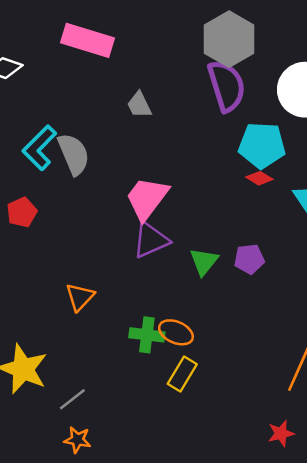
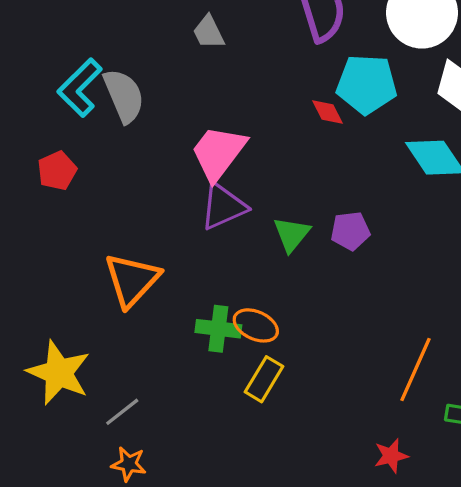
red diamond: (259, 178) -> (327, 112), moved, turned 32
orange triangle: (80, 297) -> (132, 280), size x1.5

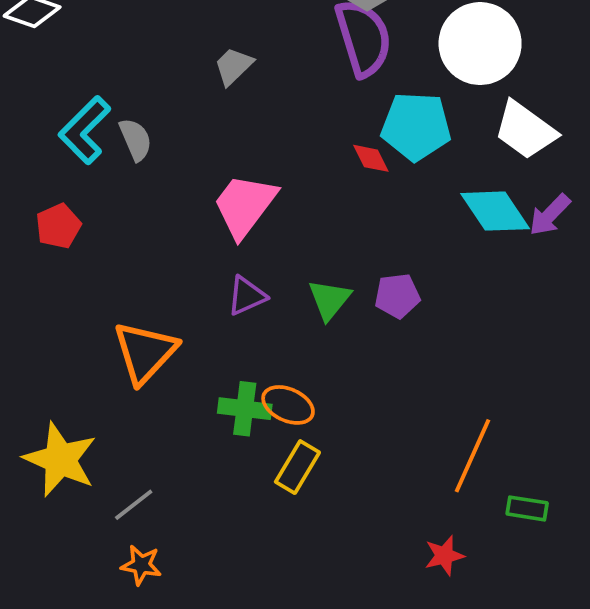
gray trapezoid: (209, 32) -> (233, 66), turned 72
gray semicircle: (124, 96) -> (136, 140), size x0.7
purple triangle: (223, 207) -> (247, 296), moved, size x0.7

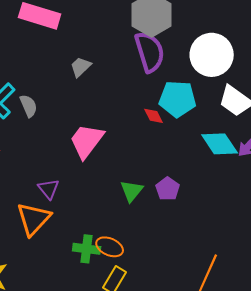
purple triangle: (247, 296) -> (49, 189), moved, turned -45
purple pentagon: (397, 296) -> (168, 189), turned -30

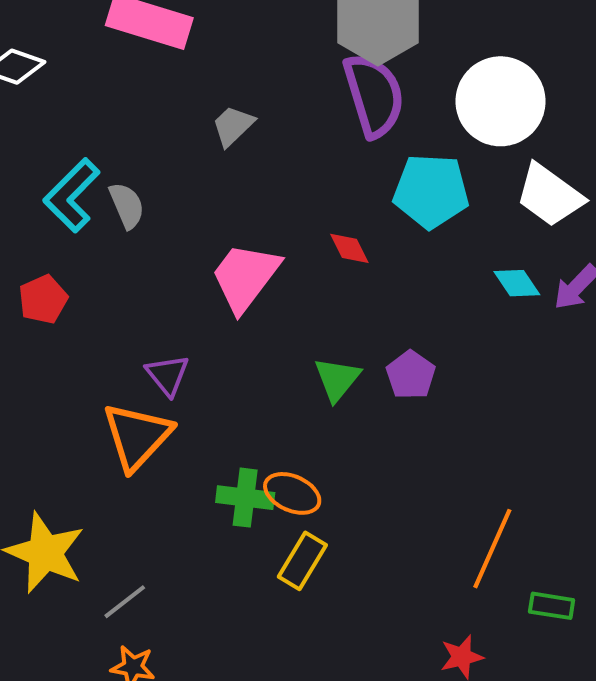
red diamond: (154, 116) -> (349, 248), moved
cyan diamond: (220, 144) -> (517, 283), size x0.6

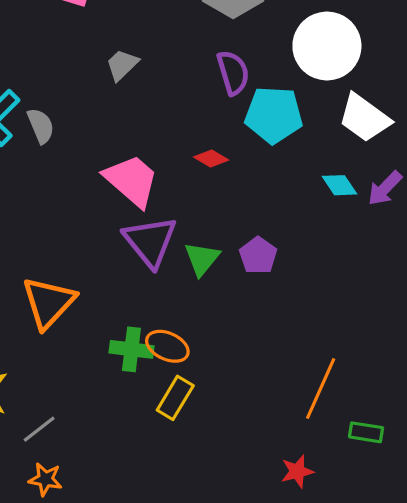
purple semicircle: (374, 95) -> (233, 73), moved, size x0.7
red diamond: (349, 248) -> (211, 159), turned -32
pink trapezoid: (245, 277) -> (131, 180), turned 94
purple triangle: (168, 375) -> (150, 241), moved, size x1.6

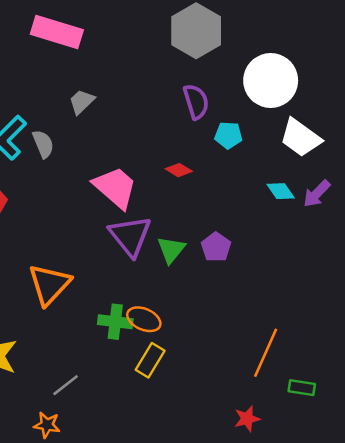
gray trapezoid: (122, 65) -> (82, 102), moved
cyan pentagon: (274, 115) -> (228, 135), size x0.6
gray line: (39, 429) -> (66, 385), moved

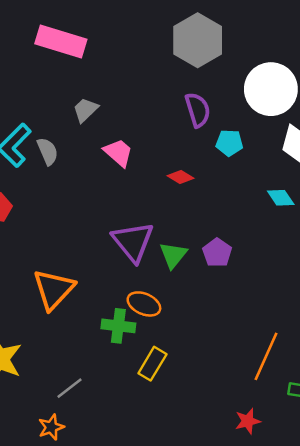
pink trapezoid: (115, 187) -> (118, 153), moved, size x0.7
orange ellipse: (144, 319) -> (144, 304), moved
orange star: (47, 425) -> (51, 427), turned -30

